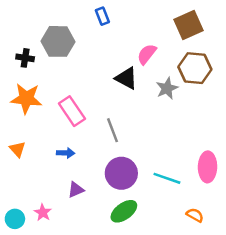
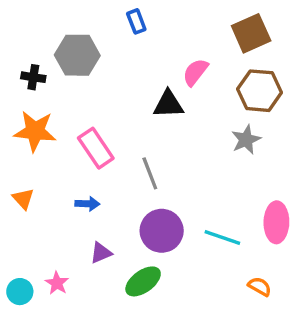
black triangle: (126, 78) -> (168, 104), turned -30
gray star: (167, 88) -> (246, 140), moved
green ellipse: (124, 211) -> (143, 281), moved

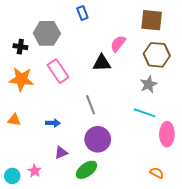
brown square: (251, 33) -> (152, 20), turned 30
pink rectangle: (96, 148) -> (58, 71), moved
orange triangle: (23, 199) -> (14, 120), turned -40
cyan line: (222, 238) -> (145, 113), moved

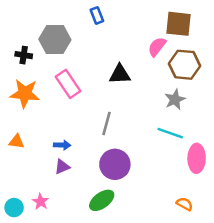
pink semicircle: (118, 44) -> (157, 47), moved
gray line: (91, 105) -> (107, 124), turned 36
purple triangle: (61, 153) -> (62, 167), moved

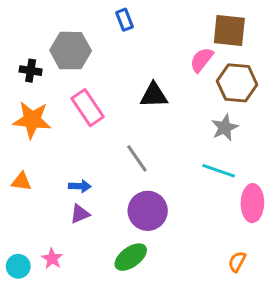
gray line: (107, 124) -> (137, 158), turned -50
orange semicircle: (185, 204) -> (237, 262), turned -91

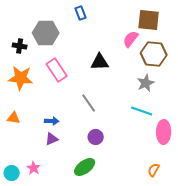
purple circle: (148, 211) -> (96, 137), size x0.6

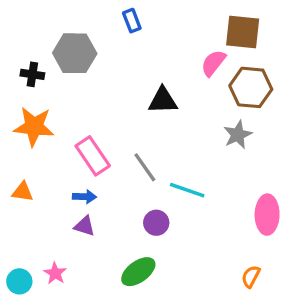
pink rectangle: (57, 70) -> (93, 156), moved
cyan line: (142, 111) -> (187, 190), moved
purple triangle: (52, 139) -> (85, 226), turned 40

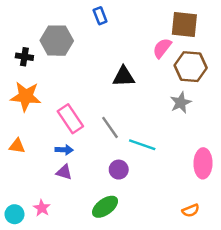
orange semicircle: (251, 277) -> (191, 210), turned -140

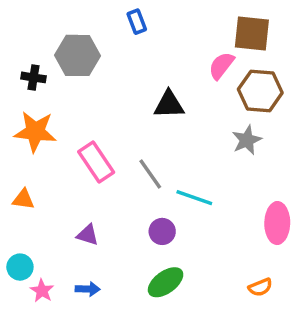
blue arrow: (64, 150) -> (88, 289), moved
green ellipse: (105, 207) -> (166, 282), moved
pink star: (42, 208) -> (42, 291), moved
cyan circle: (15, 214) -> (20, 267), moved

